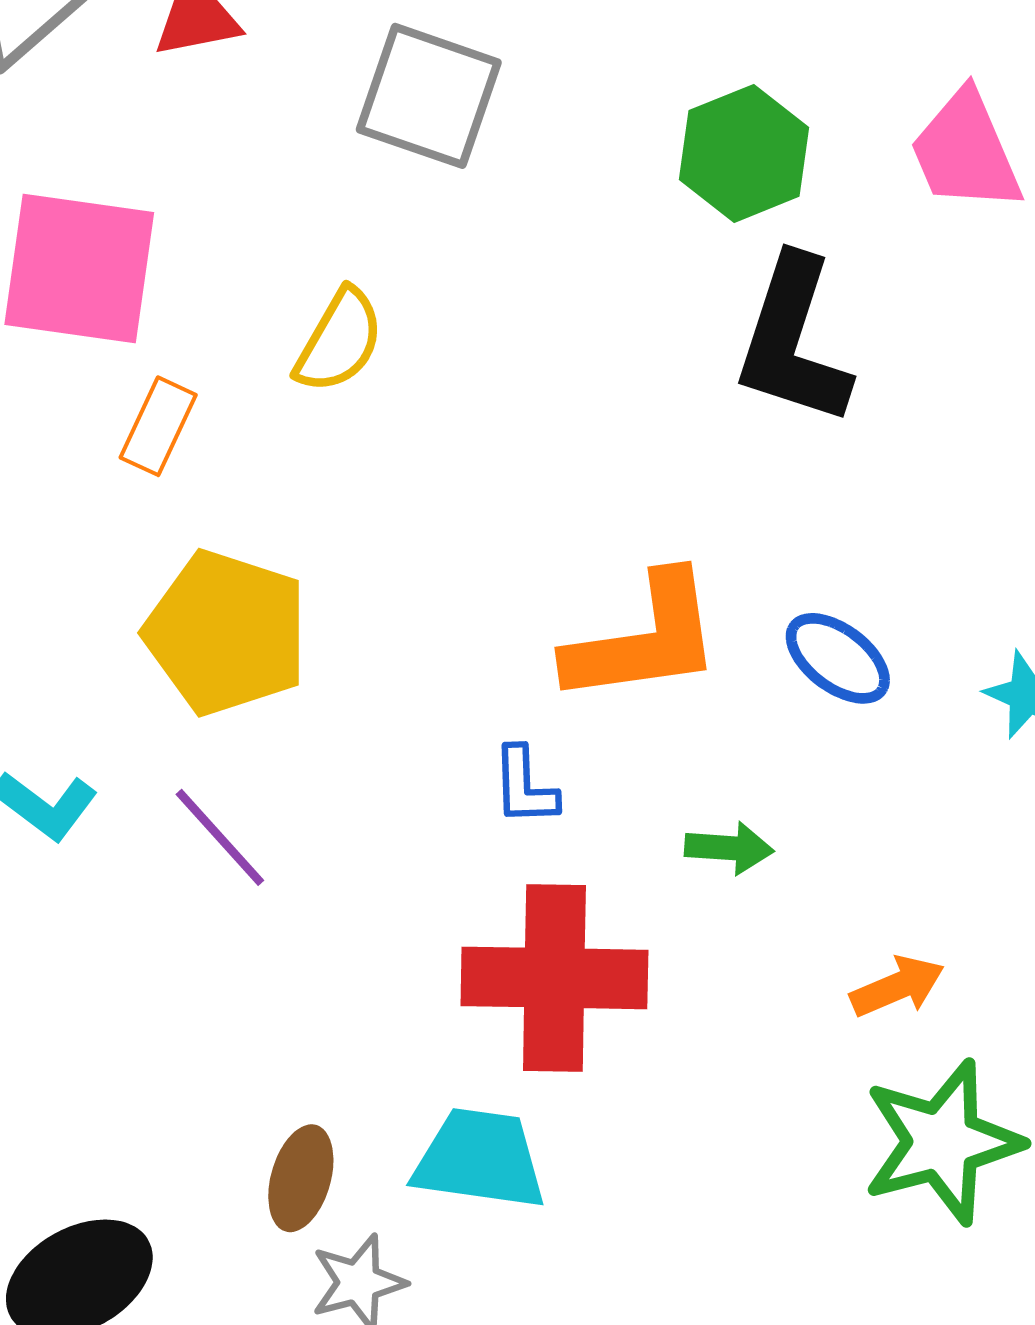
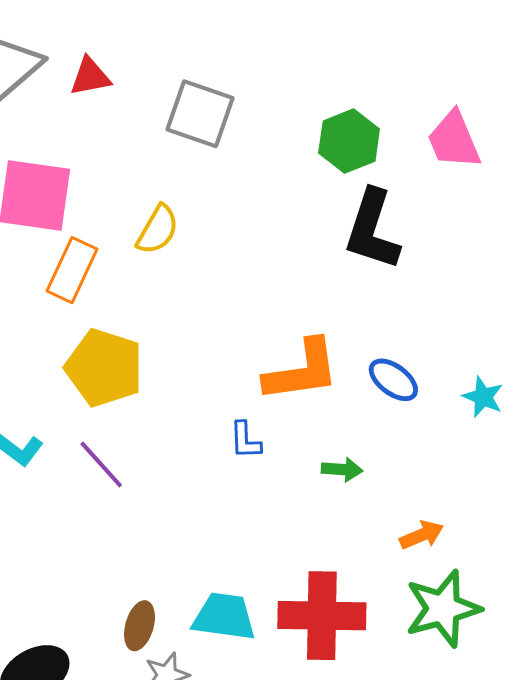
orange rectangle: (158, 426) -> (72, 270), size x1.4
red cross: (554, 978) -> (322, 616), moved

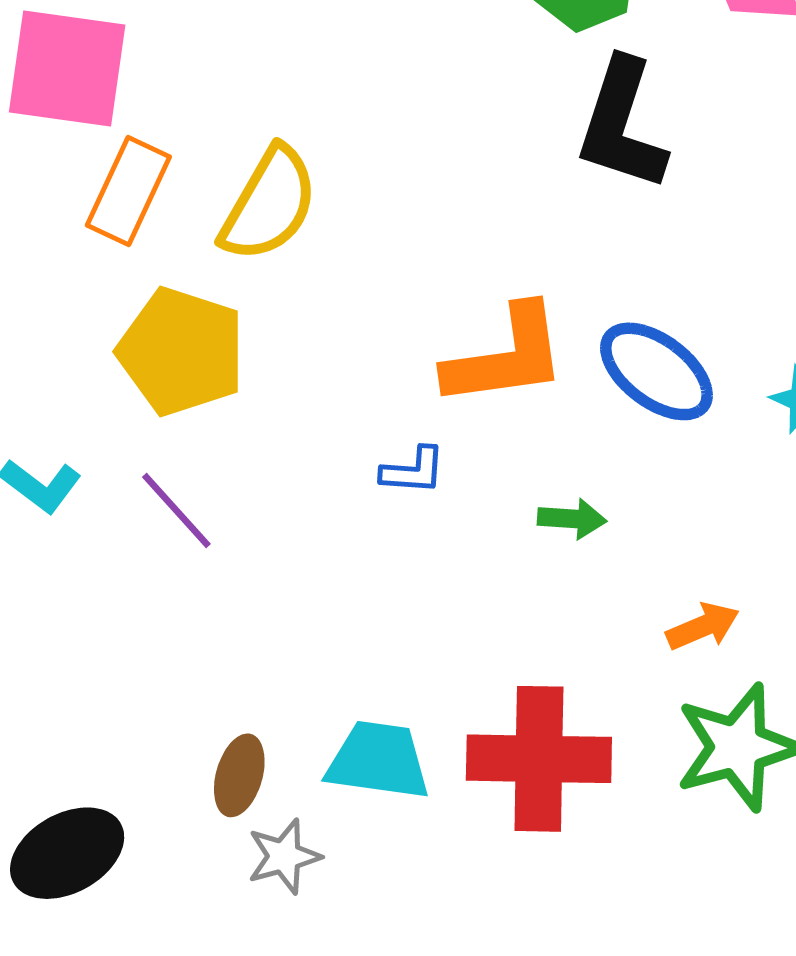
yellow semicircle: (158, 230) -> (269, 204), moved, size x1.4
blue ellipse: (393, 380) -> (656, 371), size x1.4
blue L-shape: (245, 440) -> (413, 471), turned -84

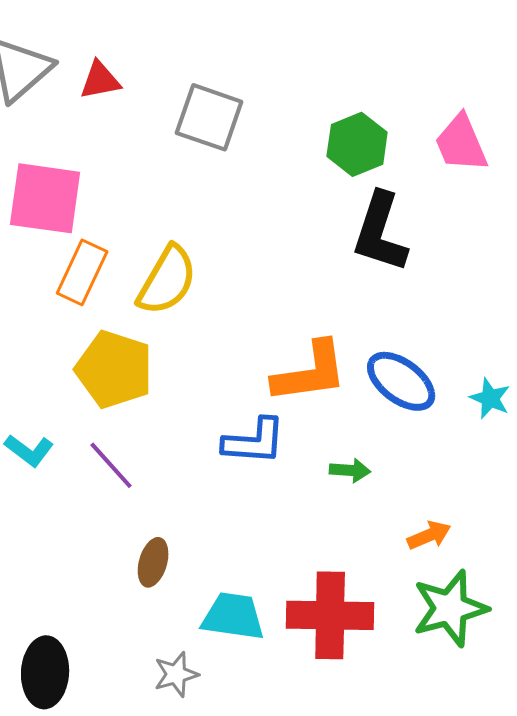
blue L-shape: (413, 471) -> (254, 441), size x1.6
brown ellipse: (239, 775) -> (153, 562), moved
black ellipse: (67, 853) -> (45, 672), turned -58

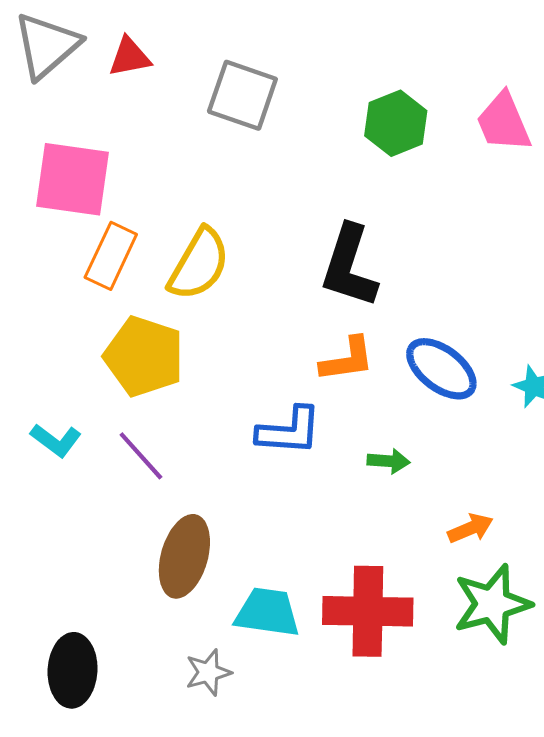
black L-shape: (380, 232) -> (349, 266), moved
orange L-shape: (310, 372) -> (347, 359), size x0.7
brown ellipse: (153, 562) -> (184, 556), size x1.6

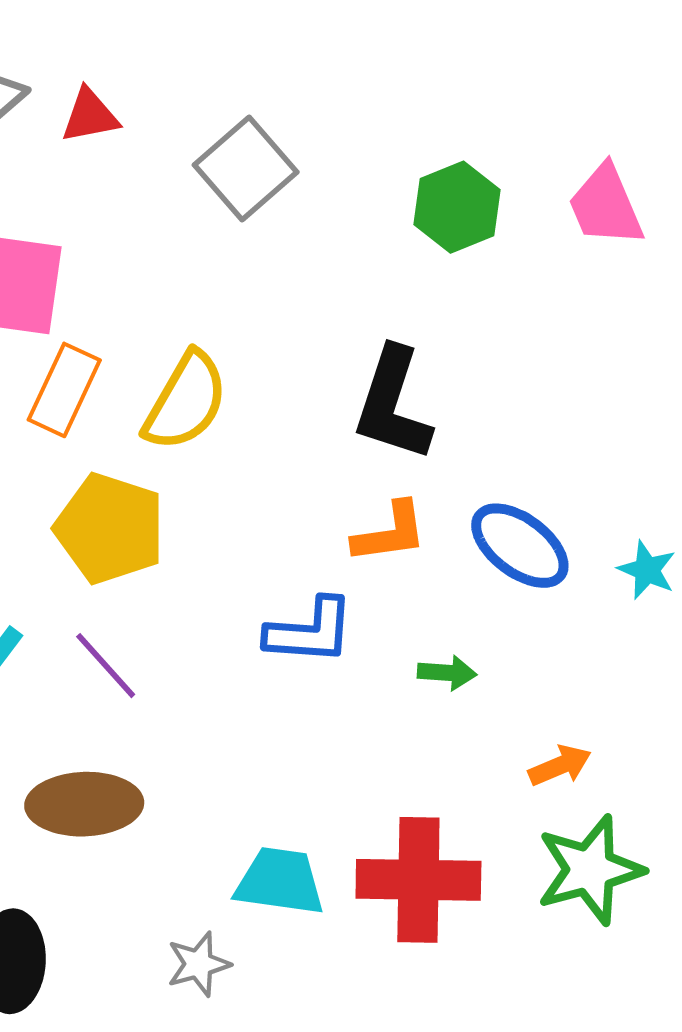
gray square: (242, 95) -> (246, 169), turned 30
brown ellipse: (184, 556) -> (84, 804), moved, turned 72

